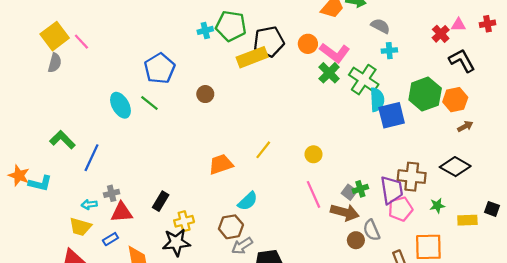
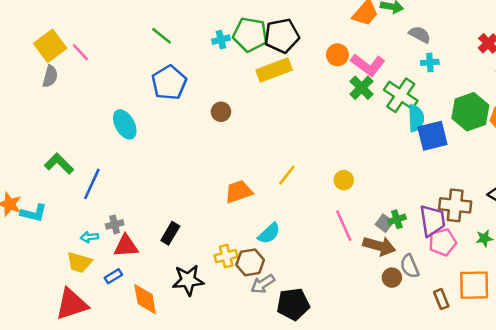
black pentagon: (269, 42) -> (282, 36), moved
green line: (149, 103) -> (161, 36), moved
yellow cross: (184, 221) -> (226, 256), moved

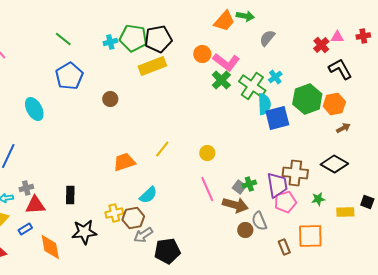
gray semicircle: (420, 35) -> (267, 38), turned -78
cyan cross: (430, 62) -> (275, 77), moved, turned -32
black rectangle: (170, 233) -> (70, 195), turned -30

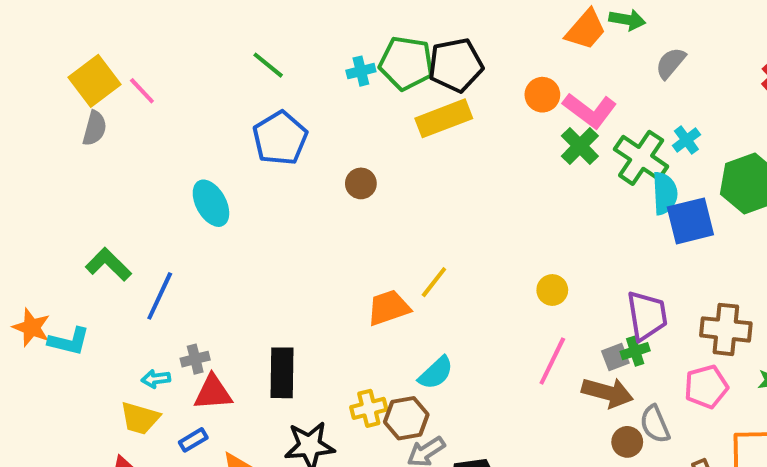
yellow line: (162, 149) -> (434, 282), moved
purple trapezoid: (277, 185) -> (647, 316), moved
gray square: (239, 187) -> (615, 357), turned 32
pink line: (207, 189) -> (552, 361), turned 50
black rectangle: (70, 195) -> (282, 373), size x1.4

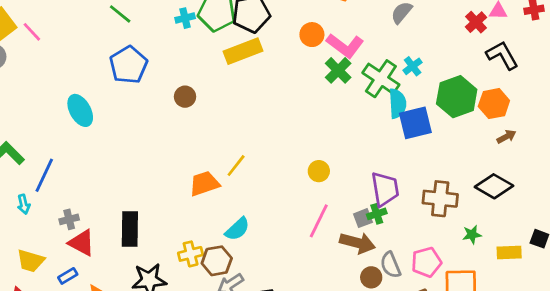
cyan arrow: (156, 379) -> (24, 204), moved, turned -96
pink pentagon: (706, 387) -> (426, 262), moved
red triangle: (213, 393) -> (82, 243), turned 32

